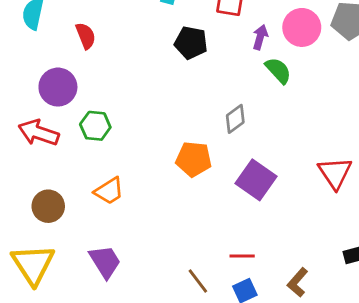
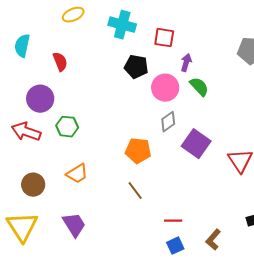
pink circle: (302, 27) -> (165, 88), moved
purple square: (256, 180) -> (196, 144), moved
brown line: (198, 281) -> (135, 191), moved

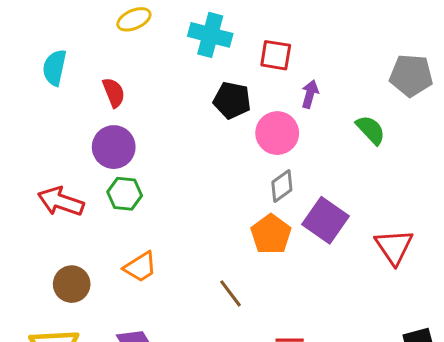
green semicircle: (199, 87) -> (371, 130), moved
purple circle: (40, 99) -> (114, 147), moved
orange pentagon: (138, 151) -> (271, 234), moved, turned 30

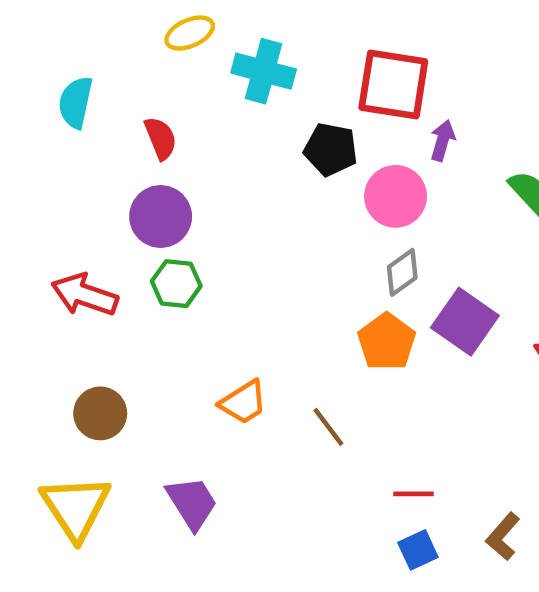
cyan cross: (210, 35) -> (264, 71), moved
red square: (276, 55) -> (393, 84), size x1.6
orange trapezoid: (140, 267) -> (243, 402), moved

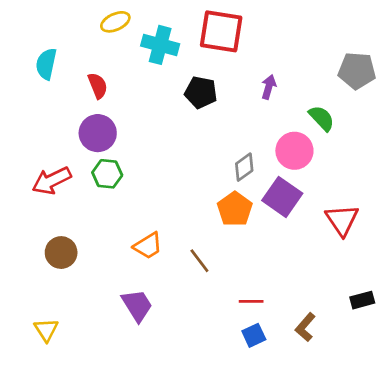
red square: (393, 84) -> (221, 31), moved
pink circle: (396, 196) -> (294, 151), moved
red arrow: (85, 295) -> (52, 181), turned -45
purple trapezoid: (192, 503) -> (137, 305), moved
yellow triangle: (76, 507) -> (46, 330), moved, size x0.6

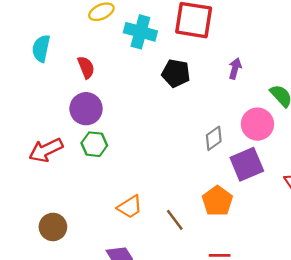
purple square: (282, 197) -> (247, 164), turned 32
orange pentagon: (235, 209) -> (217, 201), moved
brown circle: (61, 253) -> (53, 227), moved

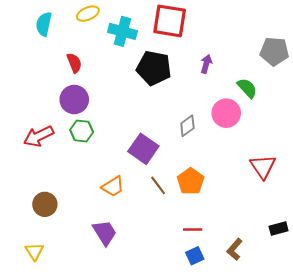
cyan semicircle: (41, 48) -> (44, 24), moved
black pentagon: (176, 73) -> (154, 68), size x1.4
purple square: (247, 164) -> (143, 149), moved, turned -32
brown line: (175, 220) -> (158, 185), moved

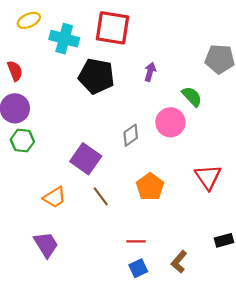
orange pentagon: (191, 181) -> (150, 187), moved

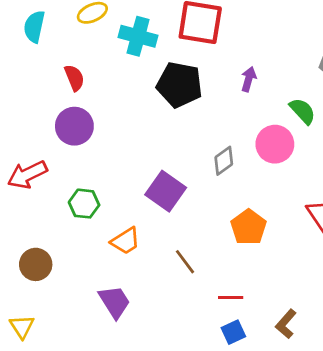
green hexagon: (22, 141) -> (84, 204), moved
brown line: (101, 196) -> (185, 262), moved

